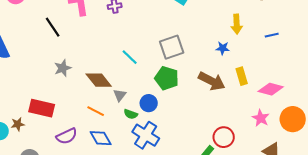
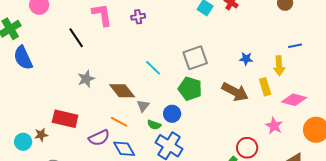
yellow arrow: (237, 24) -> (279, 66), moved
pink star: (261, 118) -> (274, 126), moved
purple semicircle: (67, 136) -> (99, 138), moved

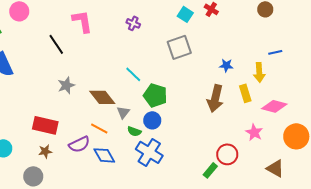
purple cross: (138, 17) -> (133, 23), moved, turned 32
gray square: (195, 58) -> (179, 47), moved
green pentagon: (190, 89) -> (155, 95), moved
brown arrow: (235, 92) -> (215, 98), turned 76
brown star: (41, 135) -> (45, 151), moved

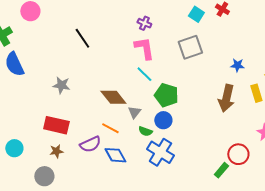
pink L-shape: (82, 21) -> (144, 48), moved
black line: (56, 44) -> (82, 38), moved
gray star: (66, 85) -> (61, 85), moved, turned 30

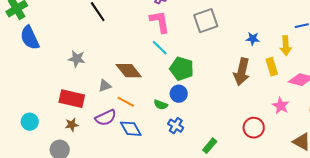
gray triangle: (134, 112) -> (105, 86), moved, turned 32
blue cross: (160, 152) -> (176, 126), size x0.6
green rectangle: (221, 170) -> (210, 146), moved

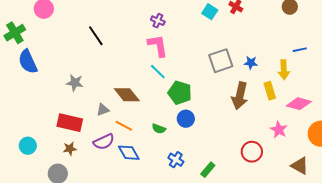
gray square: (206, 21) -> (221, 61), moved
blue circle: (179, 94) -> (186, 119), moved
blue cross: (176, 126) -> (176, 160), moved

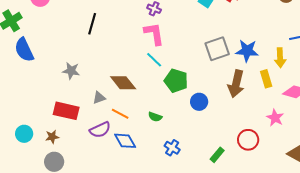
black line: (96, 36) -> (92, 24), turned 50
blue star: (251, 63) -> (247, 51), size x1.6
blue circle: (186, 119) -> (199, 102), moved
brown star: (70, 149) -> (52, 137), moved
green rectangle: (208, 170) -> (217, 155), moved

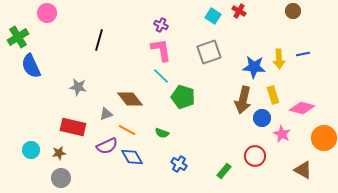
gray square: (217, 49) -> (209, 52), moved
yellow arrow: (280, 58) -> (279, 59), moved
blue circle: (199, 102) -> (262, 118), moved

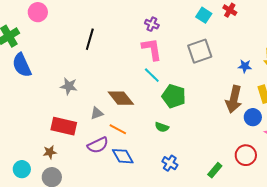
blue star: (254, 67) -> (245, 66), size x0.6
green semicircle: (162, 133) -> (162, 127), moved
cyan circle: (31, 150) -> (22, 169), moved

